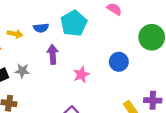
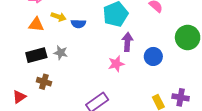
blue semicircle: (41, 28) -> (78, 24), moved
purple arrow: (53, 54) -> (127, 42), moved

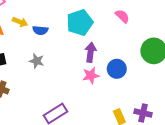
gray star: (61, 53) -> (37, 61), moved
pink star: (116, 64) -> (91, 75), moved

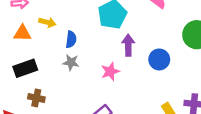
blue semicircle: (40, 30) -> (71, 39), moved, turned -80
pink star: (91, 75) -> (110, 71), moved

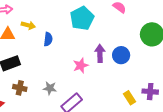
purple arrow: (128, 45) -> (100, 53), moved
gray star: (71, 62) -> (50, 88), moved

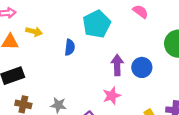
blue semicircle: (48, 39) -> (70, 47), moved
pink star: (81, 65) -> (112, 96), moved

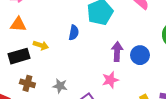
yellow arrow: (34, 32) -> (41, 45), moved

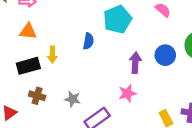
yellow arrow: (41, 45) -> (52, 55), turned 72
blue circle: (140, 55) -> (165, 55), moved

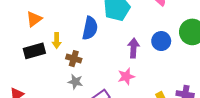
orange triangle: (28, 31) -> (34, 19), turned -42
blue semicircle: (88, 41) -> (90, 28), size x1.5
brown cross: (37, 96) -> (74, 59), moved

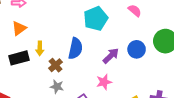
blue semicircle: (90, 28) -> (75, 48), moved
purple arrow: (133, 48) -> (111, 56), turned 42
brown cross: (74, 59) -> (56, 65), turned 32

